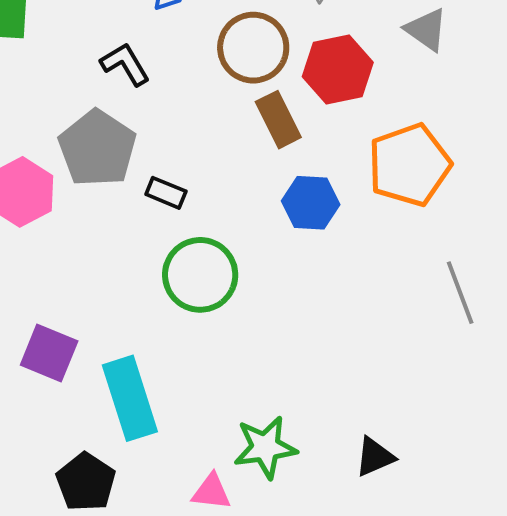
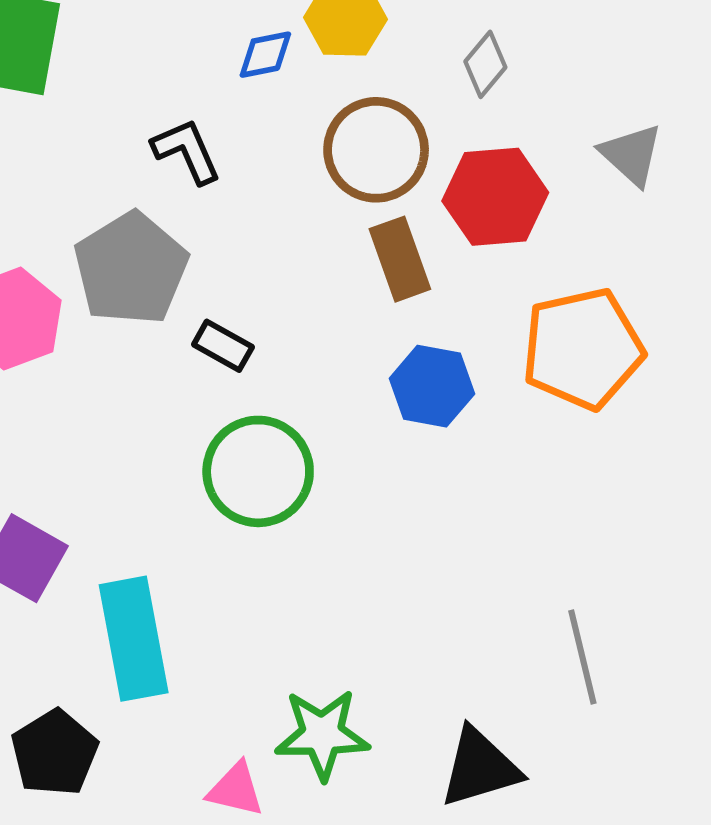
gray line: (460, 293) -> (582, 657), moved
black triangle: (375, 457) -> (480, 768), size x1.4

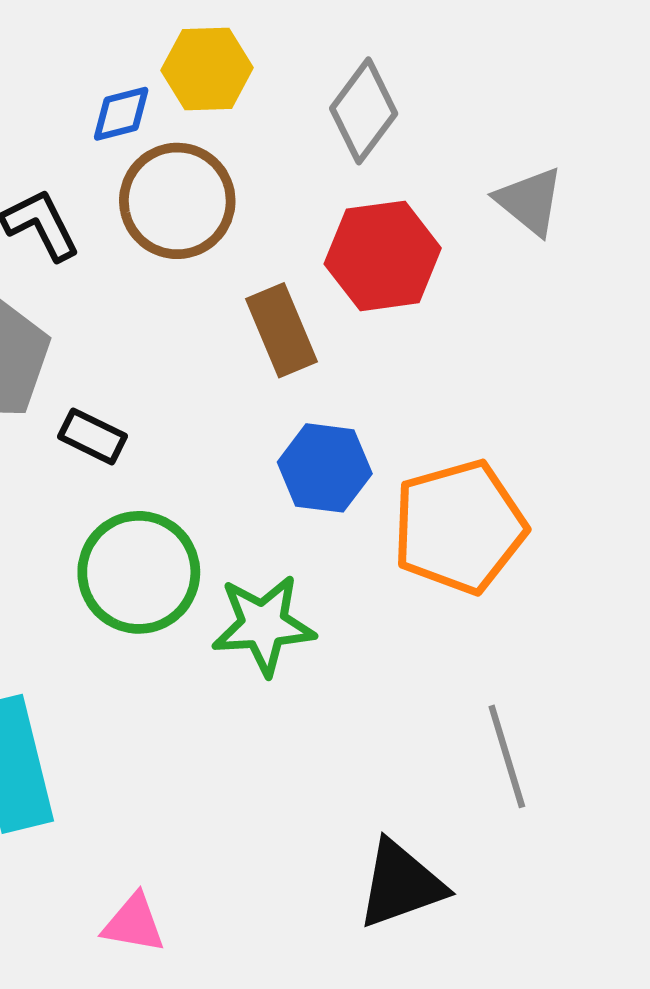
gray diamond: (485, 64) -> (364, 111), size x1.4
brown circle: (376, 150) -> (177, 201), moved
orange pentagon: (583, 349) -> (459, 527), moved
green star: (322, 734) -> (263, 625), moved

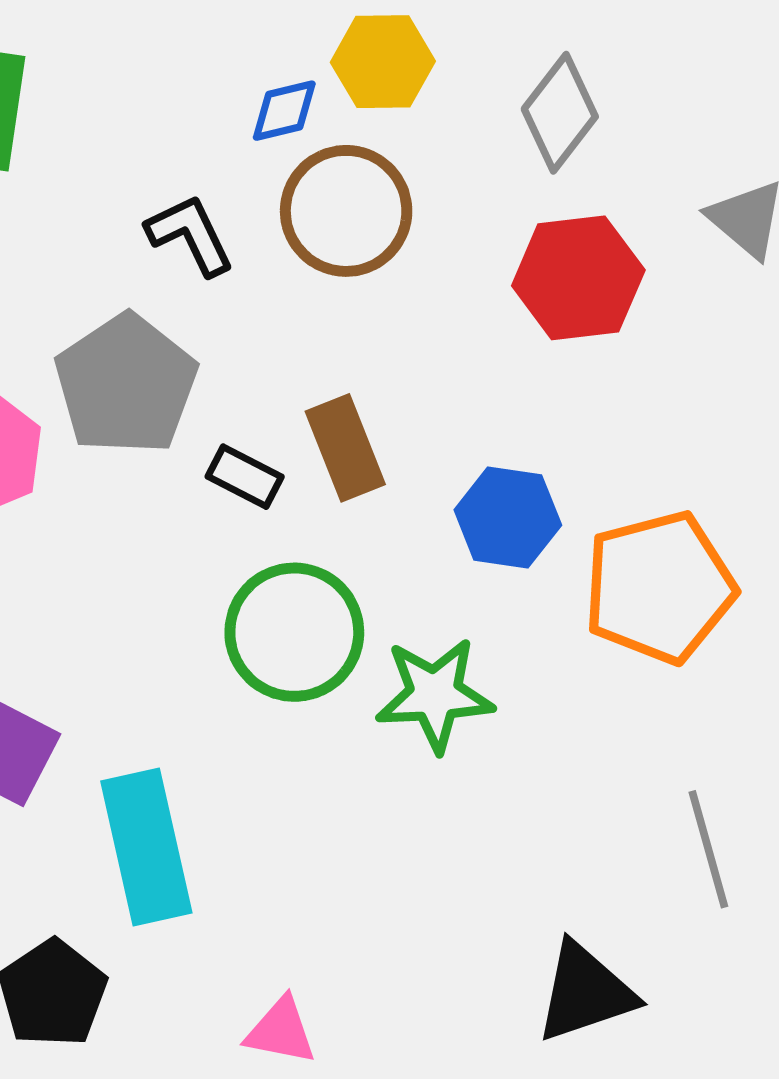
brown rectangle: (282, 330) -> (345, 448), moved

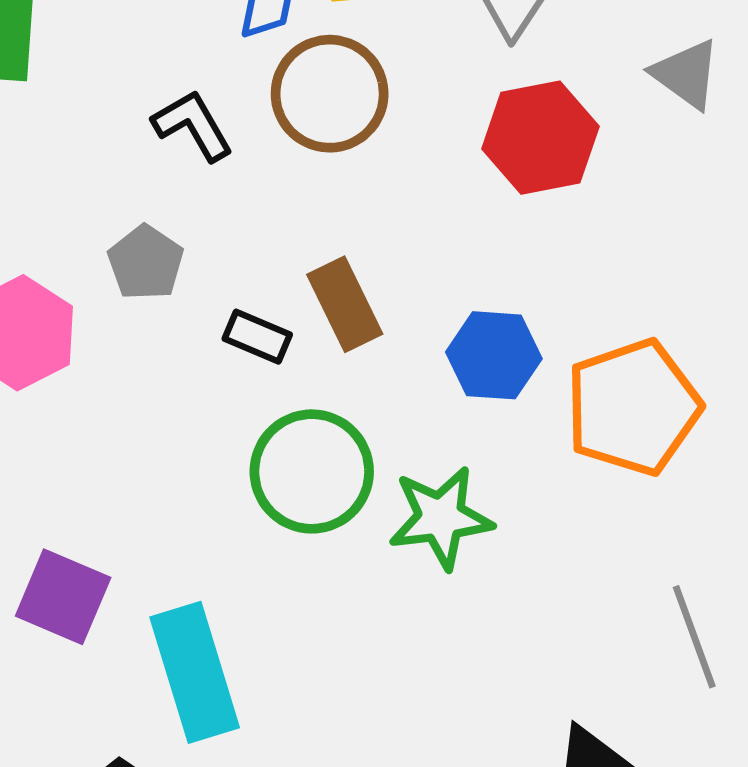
gray pentagon: (126, 384) -> (146, 263), size x0.6

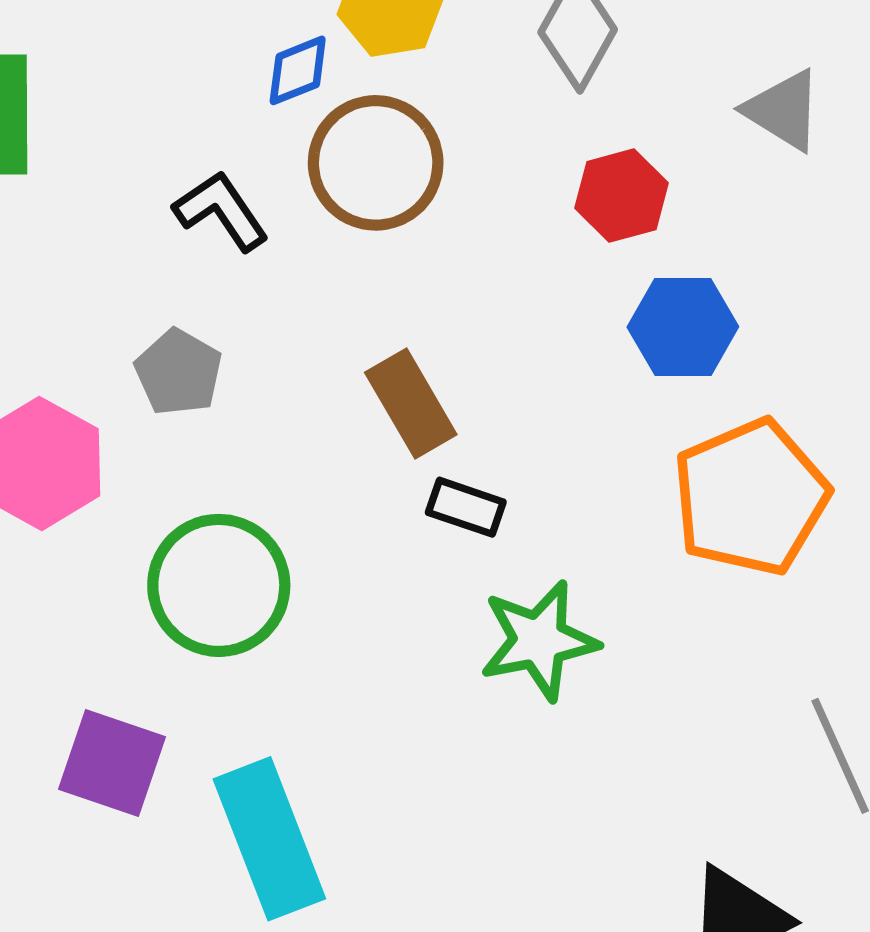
red hexagon: (540, 138) -> (622, 196), size x0.7
black rectangle: (257, 337) -> (466, 507), moved
blue hexagon: (494, 355) -> (683, 327), moved
green circle: (312, 471) -> (219, 585), moved

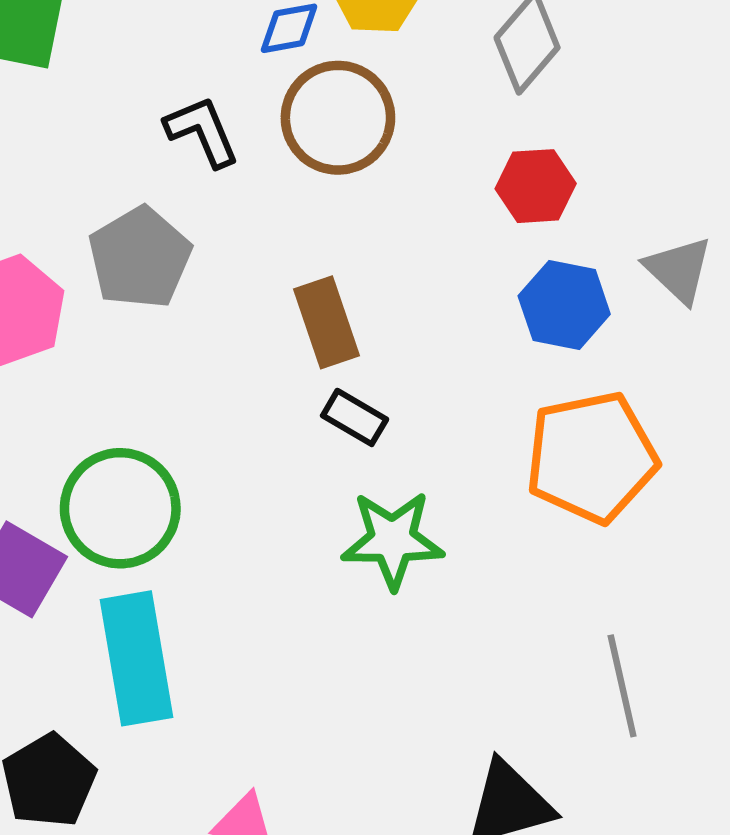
gray triangle: (783, 110) -> (679, 270), moved
gray pentagon: (179, 372) -> (140, 258), size x1.4
green circle: (219, 585) -> (120, 508), moved

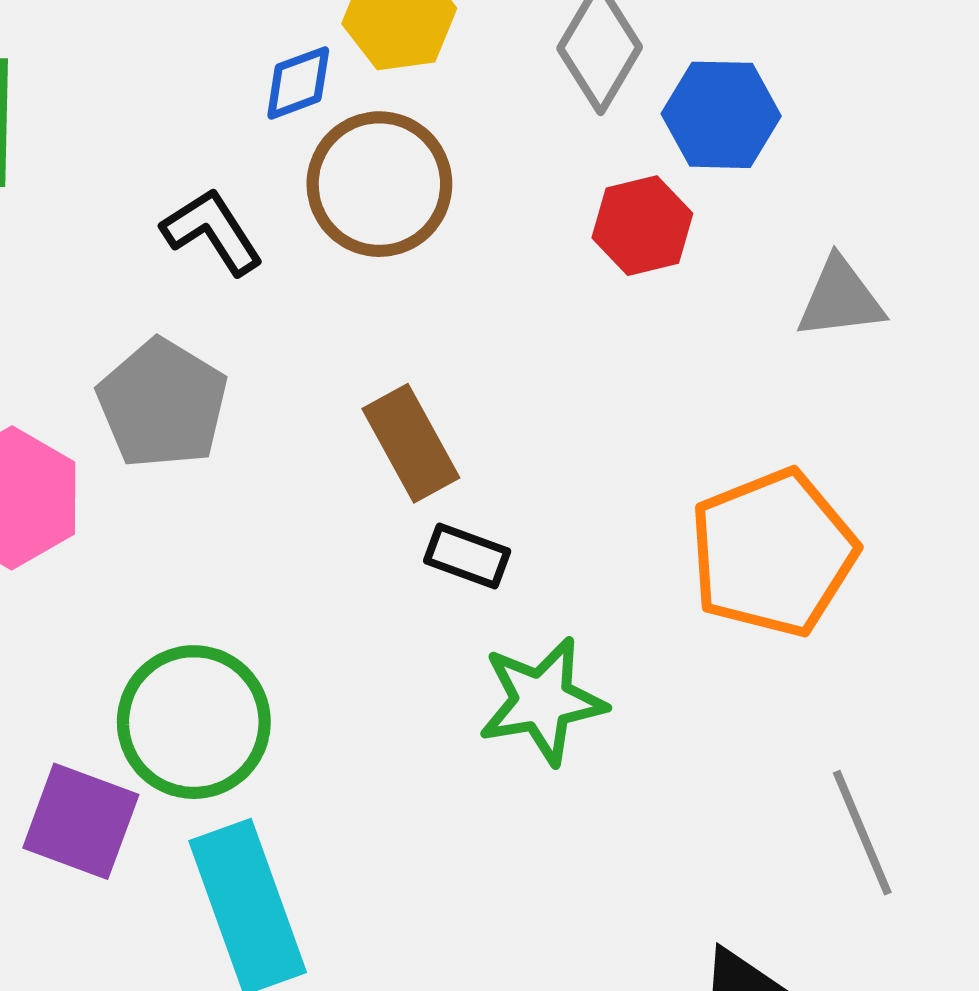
gray triangle: (679, 270) -> (840, 299), turned -40
blue hexagon: (564, 305) -> (721, 115), moved

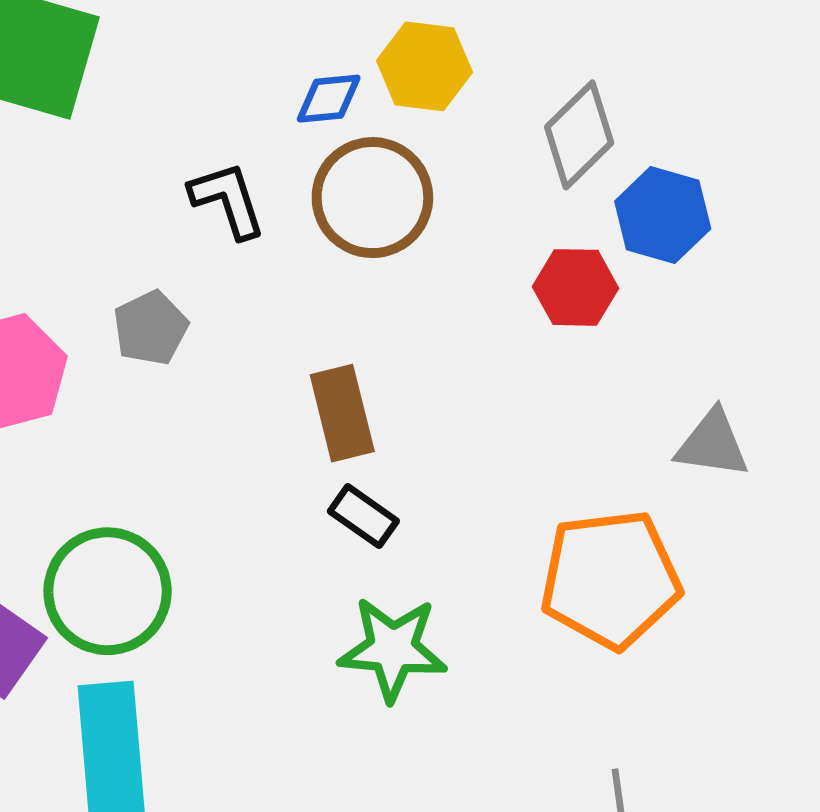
gray triangle: (840, 299) -> (712, 444), moved
gray pentagon: (162, 404) -> (150, 328), size x0.7

